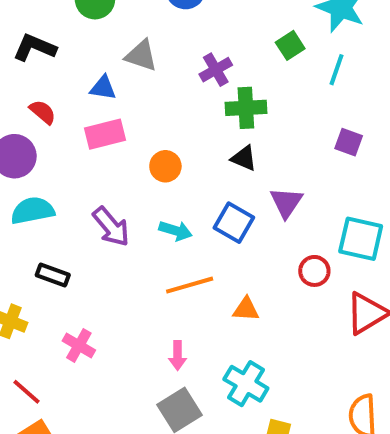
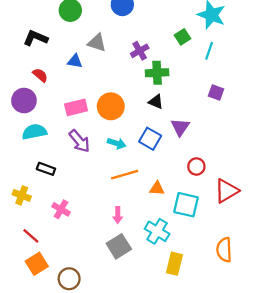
pink rectangle: (105, 134) -> (76, 107), moved
orange circle: (165, 166) -> (111, 106), size x1.5
cyan square: (361, 239) -> (186, 205), moved

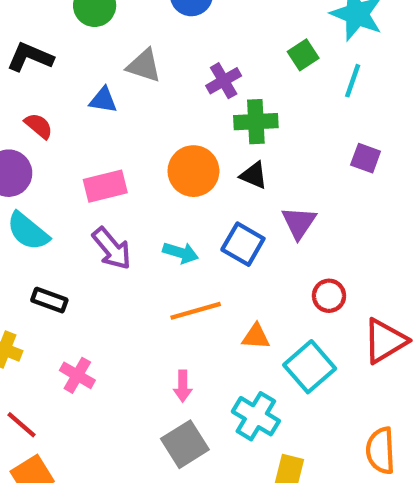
orange circle: (111, 106) -> (193, 171), moved
cyan semicircle: (34, 132) -> (28, 231), turned -130
cyan square: (186, 205) -> (310, 367), turned 36

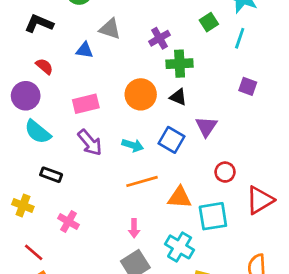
orange triangle: (256, 337) -> (180, 197), size x1.4
cyan square: (310, 367) -> (213, 216), turned 32

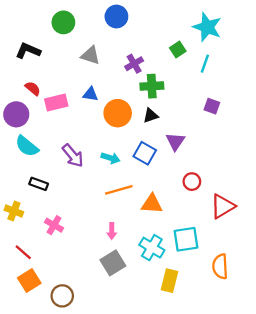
blue triangle: (85, 50) -> (91, 94), moved
black triangle: (178, 97) -> (151, 116), turned -42
pink rectangle: (86, 104) -> (56, 103), moved
cyan square: (213, 216) -> (186, 239), moved

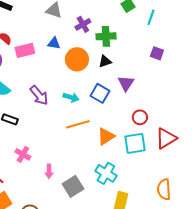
purple cross: (134, 64) -> (83, 24), moved
orange triangle: (152, 204) -> (106, 136), turned -36
pink arrow: (112, 231) -> (49, 171), moved
cyan square: (186, 239) -> (135, 143), moved

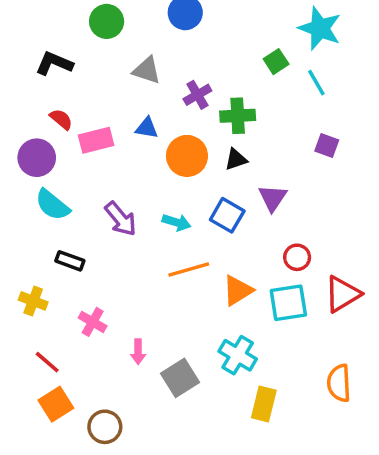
cyan line: (151, 17) -> (316, 83), turned -49

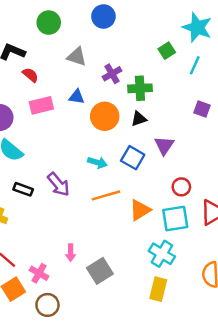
cyan line: (316, 83) -> (195, 65), turned 54
red semicircle: (61, 119) -> (30, 75), moved
purple arrow: (121, 219) -> (58, 184), moved
pink cross: (93, 322) -> (39, 273), moved
cyan cross: (238, 355) -> (162, 254), moved

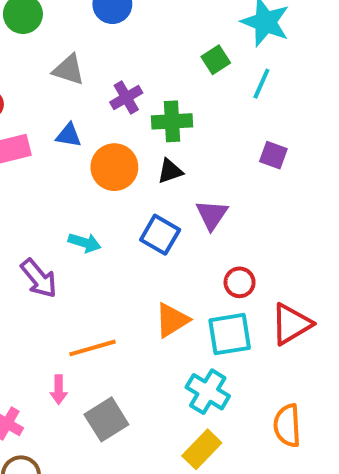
cyan arrow: (97, 163) -> (85, 243), moved
orange line: (106, 195) -> (92, 348), moved
yellow rectangle: (158, 289) -> (202, 449), turned 30

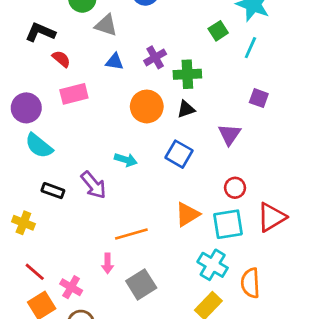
gray triangle: (69, 70) -> (106, 25), moved
blue triangle: (69, 135) -> (115, 62), moved
purple triangle: (212, 215) -> (229, 135), moved
orange semicircle: (287, 425) -> (250, 283), moved

